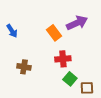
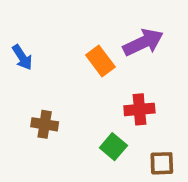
red cross: (63, 59) -> (139, 109), moved
green square: (70, 79) -> (113, 147), moved

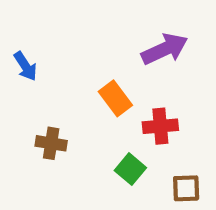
orange rectangle: (100, 61) -> (115, 98), moved

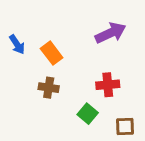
orange rectangle: (115, 98) -> (52, 53), moved
brown cross: (51, 143) -> (49, 88), moved

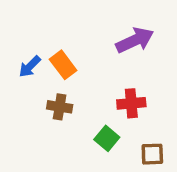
blue arrow: (17, 44) -> (30, 67), moved, turned 78

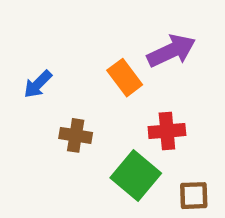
orange rectangle: (63, 65) -> (125, 78), moved
green square: (107, 138) -> (136, 176), size x1.5

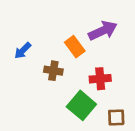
brown cross: (76, 135) -> (53, 71), moved

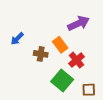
orange rectangle: (75, 47) -> (60, 45), moved
red cross: (100, 79) -> (76, 60), turned -35

